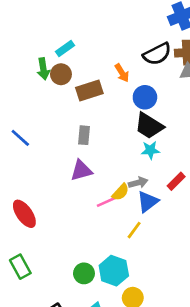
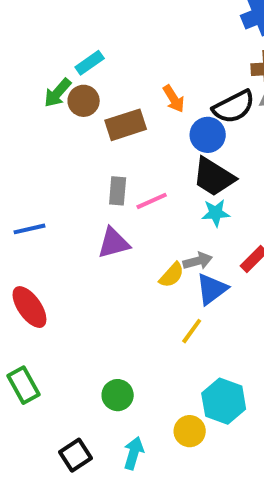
black semicircle: (157, 54) -> (234, 107), moved
green arrow: (43, 69) -> (58, 93), turned 50
blue line: (20, 138) -> (29, 229), moved, turned -55
pink line: (107, 202) -> (152, 201), moved
cyan hexagon: (114, 271) -> (224, 401), moved

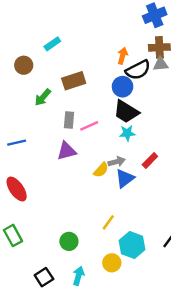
green arrow: (58, 93) -> (43, 97), moved
orange arrow: (174, 99) -> (123, 56), moved, turned -133
brown circle: (84, 101) -> (24, 65), moved
yellow line: (192, 331) -> (108, 222), moved

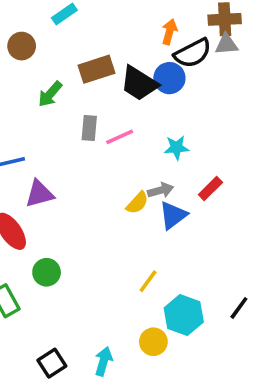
black trapezoid: (126, 112) -> (139, 83), moved
purple triangle: (67, 151) -> (39, 194), moved
green circle: (69, 241) -> (47, 272), moved

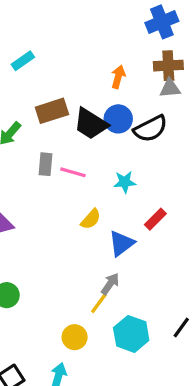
black semicircle: (193, 53) -> (151, 129), moved
pink line: (120, 137) -> (73, 172), turned 40
gray arrow: (161, 190) -> (110, 284), moved, turned -40
yellow semicircle: (137, 203) -> (91, 219), moved
yellow circle: (153, 342) -> (75, 337), moved

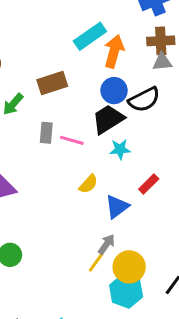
cyan rectangle: (23, 61) -> (90, 36), moved, size x1.5
orange arrow: (118, 77) -> (114, 51), size x1.5
black trapezoid: (91, 124) -> (108, 119), moved, turned 116
yellow circle: (75, 337) -> (129, 267), moved, size x1.4

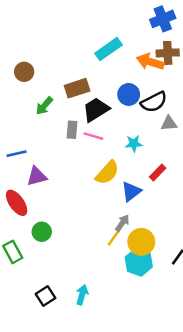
orange arrow: (114, 51) -> (150, 62), moved, turned -88
gray triangle: (162, 62) -> (169, 123), moved
black trapezoid: (108, 119) -> (96, 110), moved
yellow semicircle: (88, 184) -> (107, 173), size x1.5

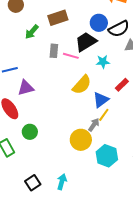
black trapezoid: (96, 110) -> (86, 42), moved
yellow line: (114, 238) -> (104, 115), moved
yellow circle: (141, 242) -> (81, 140), moved

